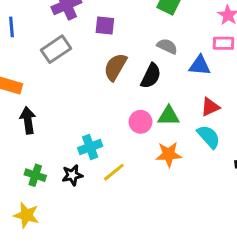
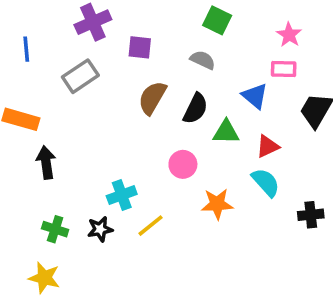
gray semicircle: (167, 46) -> (203, 60), moved
blue triangle: (200, 65) -> (255, 96), turned 35
green triangle: (169, 116) -> (226, 132), moved

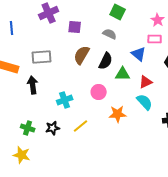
gray rectangle: (80, 76) -> (42, 57), moved, turned 30
black arrow: (46, 163) -> (33, 85), moved
cyan cross: (122, 195) -> (65, 100), moved

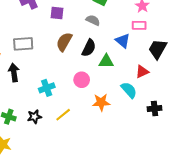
red triangle: (146, 82) -> (142, 72), moved

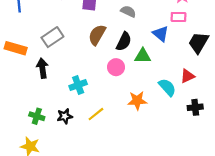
gray rectangle: (23, 44) -> (52, 37), turned -30
red triangle: (142, 72) -> (187, 76), moved
pink circle: (82, 80) -> (116, 67), moved

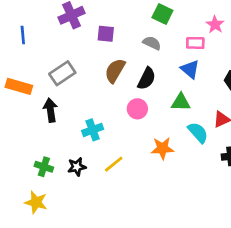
pink rectangle: (178, 17) -> (195, 43), moved
green triangle: (143, 56) -> (181, 102), moved

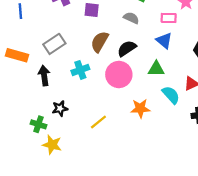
black semicircle: (147, 79) -> (127, 48), turned -150
pink circle: (137, 109) -> (119, 74), size x1.5
cyan cross: (93, 130) -> (80, 70), moved
black star: (77, 167) -> (60, 108), moved
yellow star: (36, 202) -> (52, 145), moved

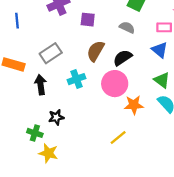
green triangle: (156, 69) -> (162, 80), moved, turned 36
orange star: (140, 108) -> (134, 105), moved
yellow line: (98, 122) -> (118, 137), moved

